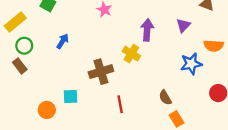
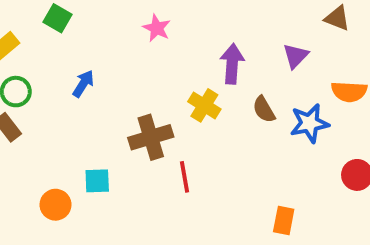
brown semicircle: (165, 98) -> (264, 109), moved
red line: (120, 104) -> (184, 177), moved
orange rectangle: (176, 119) -> (284, 221), turned 42

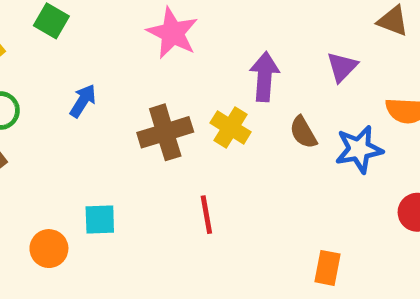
pink star: (157, 28) -> (172, 33), size x1.5
brown cross: (151, 137) -> (165, 132), moved

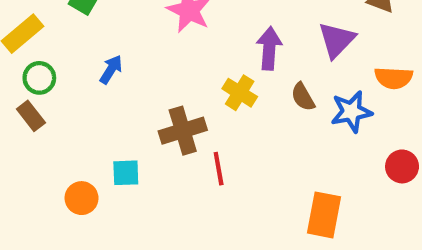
purple triangle: (342, 67) -> (337, 40), size x1.4
brown cross: (165, 132) -> (183, 131), moved
orange rectangle: (327, 268) -> (324, 215), size x1.5

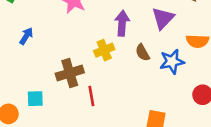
yellow cross: (240, 93) -> (104, 50), turned 36

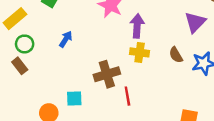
purple arrow: (122, 23) -> (137, 26), moved
yellow cross: (104, 50) -> (140, 52), turned 30

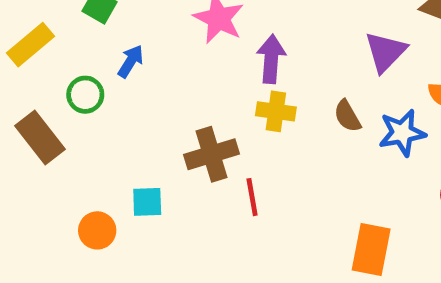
blue arrow: (66, 39) -> (131, 61), moved
green circle: (25, 44) -> (85, 95), moved
brown rectangle: (20, 66) -> (40, 138), size x1.5

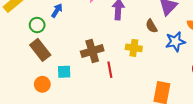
yellow cross: (276, 111) -> (134, 48), moved
brown semicircle: (347, 116) -> (151, 26), moved
brown rectangle: (40, 138) -> (40, 50), moved

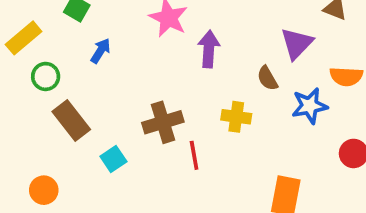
green circle: (37, 25) -> (46, 76), moved
cyan square: (64, 72) -> (113, 159), turned -32
orange circle: (42, 84) -> (44, 190), moved

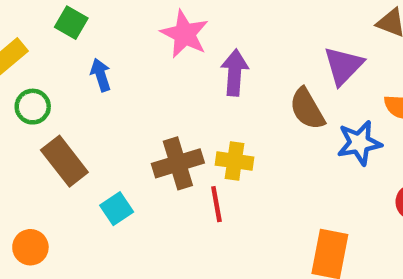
blue arrow: (101, 51) -> (101, 75), turned -50
brown semicircle: (267, 78) -> (307, 109), size x1.4
yellow cross: (236, 117) -> (235, 161), moved

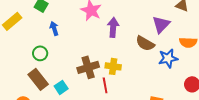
green circle: (33, 107) -> (40, 53), moved
brown semicircle: (307, 109) -> (145, 43), turned -30
brown rectangle: (64, 161) -> (38, 79), moved

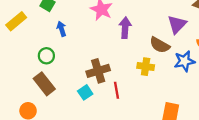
yellow cross: (113, 66) -> (146, 67), moved
cyan square: (61, 87) -> (85, 92), moved

